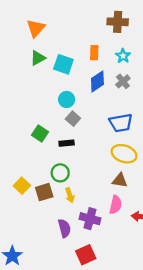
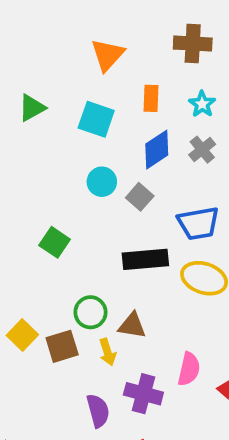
orange triangle: (36, 28) -> (108, 55), moved
green triangle: (38, 58) -> (32, 108), moved
gray square: (73, 119) -> (140, 197), moved
black rectangle: (67, 143) -> (145, 259), moved, size x1.6
brown triangle: (120, 180) -> (132, 326), moved

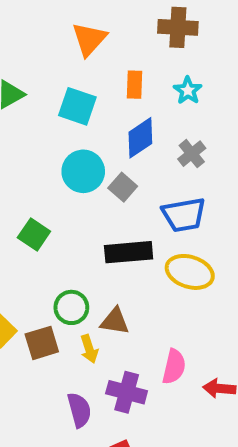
gray cross: (202, 150) -> (192, 154), moved
cyan circle: (102, 182) -> (83, 171), size x1.4

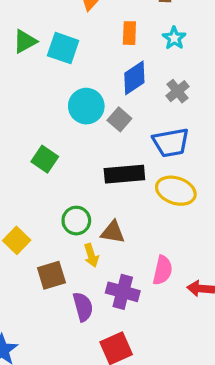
cyan square: (77, 106) -> (63, 48), moved
brown square: (42, 343) -> (51, 275), moved

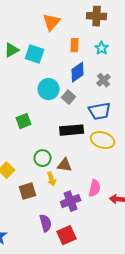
green square: (45, 159) -> (24, 121), turned 35
purple cross: (123, 292) -> (71, 201), turned -36
purple semicircle: (83, 307) -> (46, 223), moved

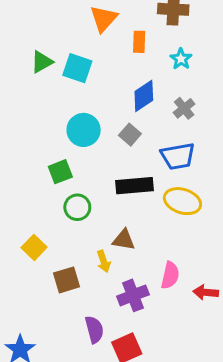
orange rectangle: (75, 45) -> (139, 42), moved
cyan circle: (49, 89) -> (84, 130), moved
green circle: (43, 158) -> (77, 207), moved

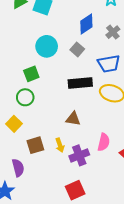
green circle: (77, 207) -> (25, 97), moved
yellow arrow: (104, 261) -> (60, 145), moved
purple semicircle: (94, 329) -> (18, 168), moved

